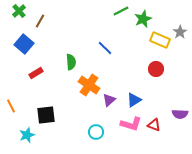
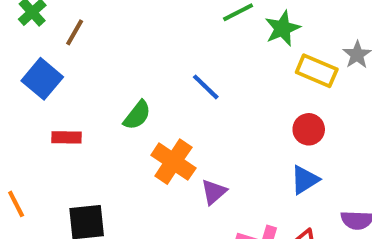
green semicircle: (71, 62) -> (137, 115), turned 42
red rectangle: (36, 73) -> (67, 137), turned 32
blue triangle: (134, 100) -> (305, 180), moved

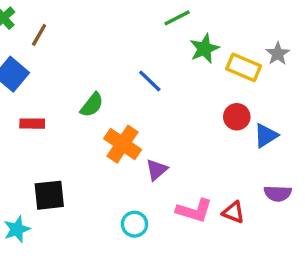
green star: (282, 28) -> (204, 49), moved
blue triangle: (305, 180) -> (266, 136), moved

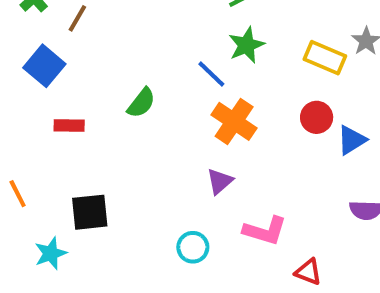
green star: (204, 49) -> (246, 45), moved
orange cross: (123, 144) -> (234, 121), moved
red triangle: (233, 212) -> (308, 272), moved

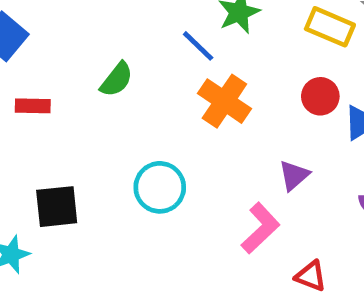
purple triangle: (220, 181) -> (294, 175), moved
pink L-shape: (265, 231) -> (260, 228), turned -60
cyan circle: (193, 247) -> (160, 187), moved, size x1.4

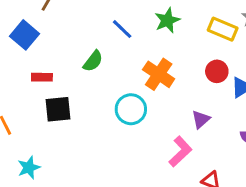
blue line: (198, 46) -> (122, 29), moved
cyan circle: (160, 187) -> (131, 109), moved
black square: (57, 207) -> (58, 109), moved

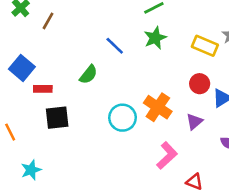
blue square: (25, 35) -> (22, 68), moved
orange cross: (159, 74) -> (158, 107), moved
purple triangle: (201, 119) -> (194, 122), moved

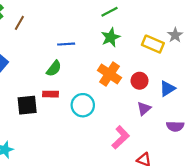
blue line: (115, 46) -> (66, 44), moved, turned -48
red circle: (200, 84) -> (140, 81), moved
red rectangle: (43, 89) -> (51, 94), moved
orange cross: (158, 107) -> (109, 74), moved

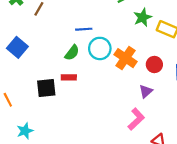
green star: (111, 37) -> (143, 17), moved
cyan circle: (83, 105) -> (100, 48), moved
purple triangle: (144, 109) -> (146, 91), moved

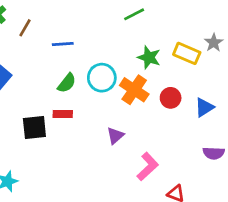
green star: (143, 17) -> (149, 57), moved, turned -30
blue line: (84, 29) -> (63, 44), moved
purple triangle: (146, 91) -> (115, 136), moved

